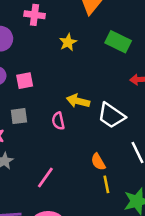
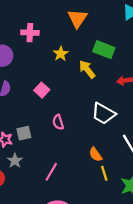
pink square: (25, 81) -> (42, 90), moved, turned -32
yellow arrow: (78, 101) -> (87, 69), moved, turned 42
gray square: (19, 116) -> (24, 133), moved

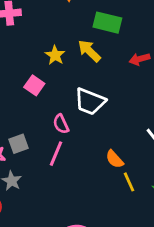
yellow star: (61, 54) -> (55, 55), moved
white trapezoid: (103, 114) -> (90, 101), moved
pink line: (51, 172) -> (56, 154), moved

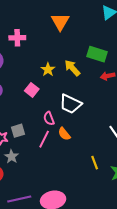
green rectangle: (107, 23) -> (97, 54), moved
orange semicircle: (115, 159) -> (64, 134), moved

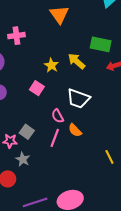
gray square: (18, 131) -> (27, 132), turned -32

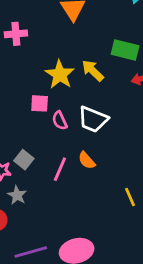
yellow star: (51, 65) -> (60, 75), size x1.5
pink square: (37, 88) -> (40, 103), turned -32
pink semicircle: (58, 116) -> (60, 121), moved

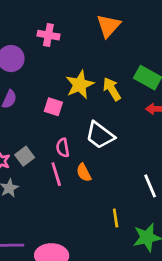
pink semicircle: (60, 121) -> (63, 148), moved
pink line: (60, 169) -> (56, 174), turned -55

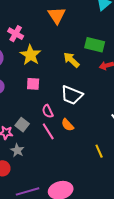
pink cross: (48, 35) -> (16, 34), turned 35
yellow star: (80, 85) -> (30, 55), moved

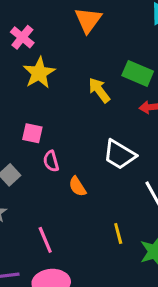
pink square: (33, 84) -> (32, 133), moved
white trapezoid: (72, 95) -> (120, 155), moved
pink line: (48, 131) -> (45, 240), moved

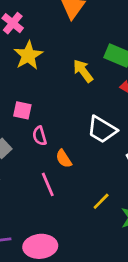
yellow line: (118, 233) -> (101, 201), turned 60
pink line: (45, 240) -> (48, 184), moved

